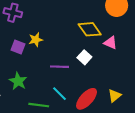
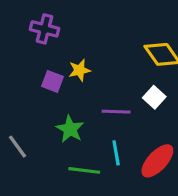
green star: (18, 81) -> (70, 129), moved
cyan line: (60, 94) -> (116, 153), turned 35

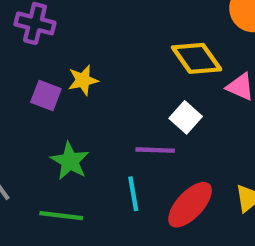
purple line: (116, 112) -> (155, 150), moved
green line: (84, 170) -> (61, 216), moved

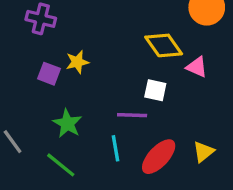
white square: (186, 117) -> (155, 90), turned -30
green line: (61, 216) -> (61, 165), turned 32

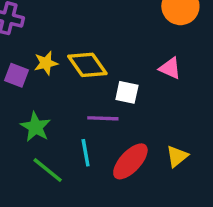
yellow diamond: (164, 45) -> (87, 65), moved
green line: (61, 165) -> (48, 170), moved

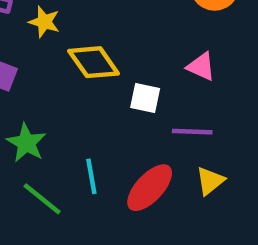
yellow star: (46, 63) -> (44, 22), moved, turned 30
purple line: (103, 118) -> (192, 132), moved

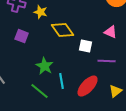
green star: (26, 143) -> (45, 66), moved
yellow triangle: (210, 181) -> (116, 91), moved

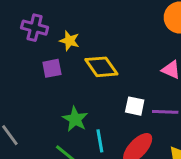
purple square: (22, 36) -> (52, 68), moved, turned -32
white square: (86, 46) -> (135, 106), moved

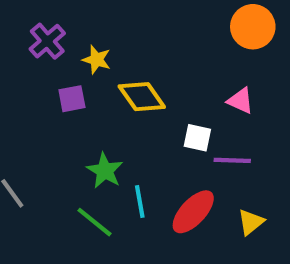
purple cross: (35, 28) -> (47, 41), turned 35
white square: (135, 106) -> (197, 138), moved

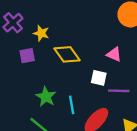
pink triangle: (240, 101) -> (114, 54), moved
cyan line: (140, 201) -> (72, 105), moved

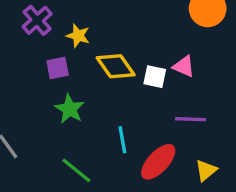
white square: (99, 78) -> (155, 77), moved
green star: (46, 97) -> (70, 109), moved

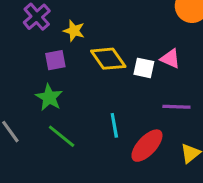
green star: (70, 109) -> (49, 97), moved
green line: (76, 170) -> (62, 136), moved

